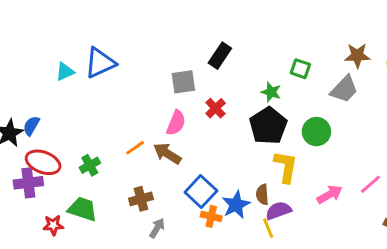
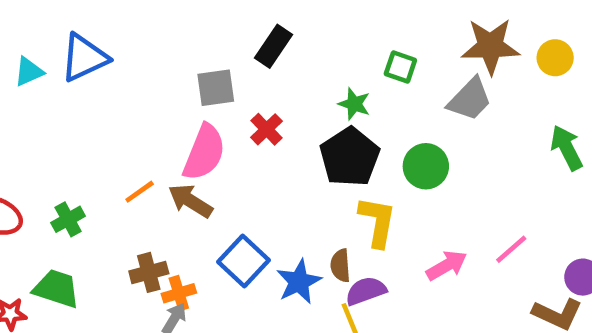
brown star: (357, 56) -> (490, 46), size x1.4
pink semicircle: (176, 123) -> (204, 152), size x1.4
orange cross: (211, 216) -> (179, 293), moved, turned -30

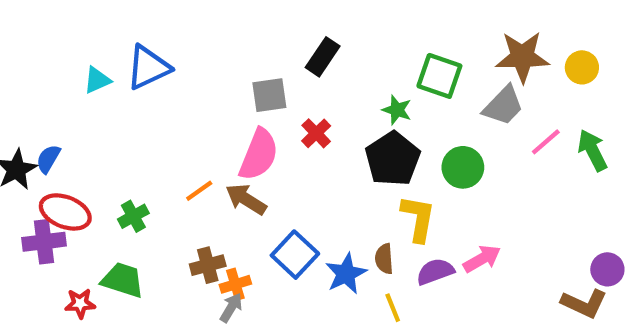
green square: (400, 67) -> (439, 76), size x1.5
pink line: (511, 249) -> (546, 142), moved
purple semicircle: (366, 291) -> (435, 272), moved

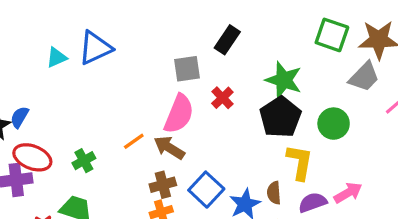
green square: (439, 76) -> (332, 35), moved
green star: (397, 110) -> (284, 80), size x1.6
brown cross: (208, 265) -> (163, 185), moved

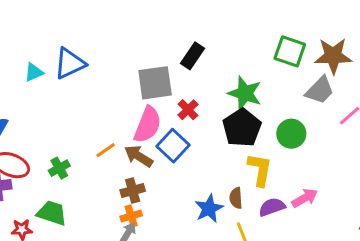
gray square: (187, 69) -> (155, 83), size x1.4
blue square: (206, 190) -> (173, 146), moved

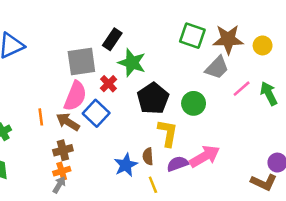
green star: (245, 93) -> (132, 63), moved
orange line: (106, 150) -> (41, 117), turned -63
pink arrow: (305, 198) -> (205, 156), size x1.4

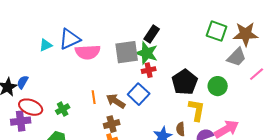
green star: (132, 63) -> (147, 53), moved
red cross: (109, 84) -> (149, 70), turned 32
pink semicircle: (75, 96) -> (88, 52), moved, turned 65

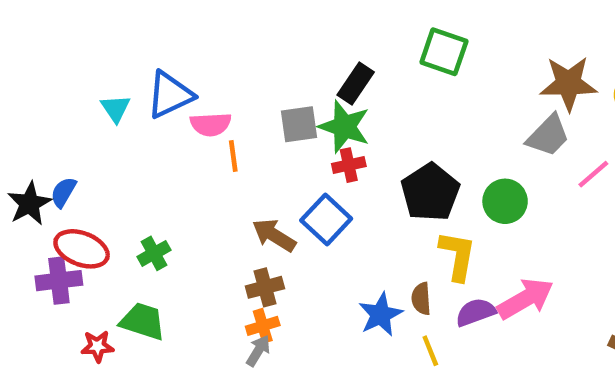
green square: (217, 31) -> (444, 52), moved
cyan triangle: (46, 45) -> (116, 108), turned -40
pink semicircle: (88, 52) -> (211, 124), size x0.7
gray square: (127, 52) -> (299, 124), size x0.7
orange line: (94, 97) -> (233, 156), moved

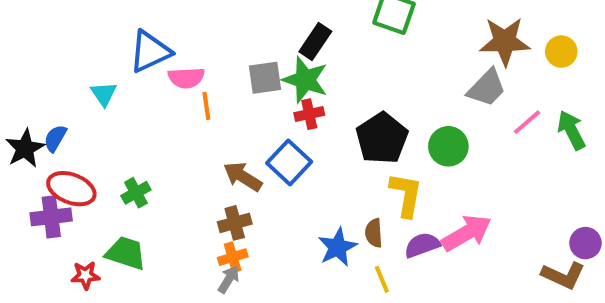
cyan triangle: (116, 108) -> (104, 94), moved

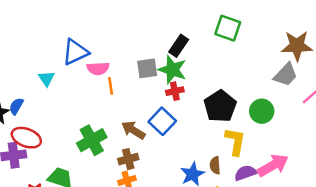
green cross: (136, 193) -> (92, 140), moved, size x1.6

